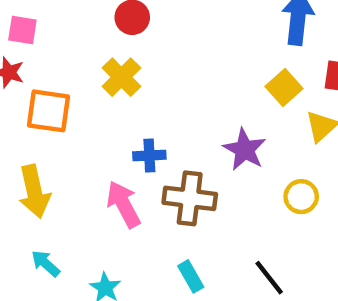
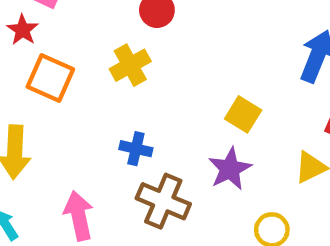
yellow square: (284, 87) -> (243, 114), moved, turned -32
pink arrow: (123, 204) -> (79, 216), moved

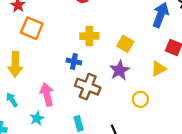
yellow cross: (130, 65) -> (89, 36), moved, turned 30

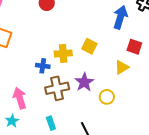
yellow cross: (89, 36) -> (63, 53), moved
purple star: (120, 70) -> (84, 82), moved
brown cross: (88, 87) -> (57, 88), turned -30

